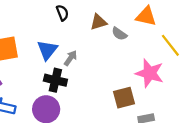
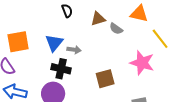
gray arrow: (71, 58) -> (74, 50), turned 64
brown square: (124, 98) -> (105, 79), moved

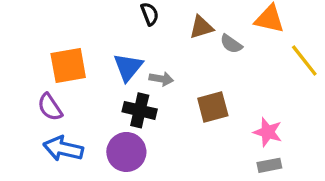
pink star: (142, 63) -> (268, 132), moved, size x0.7
brown square: (105, 79) -> (213, 107), moved

